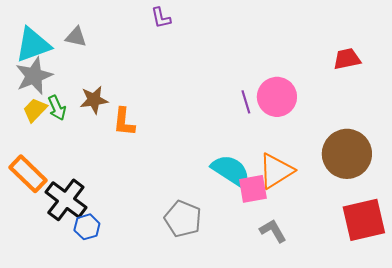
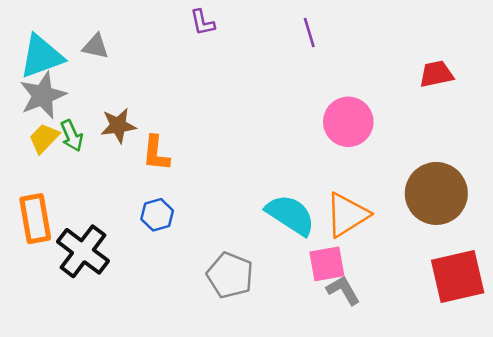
purple line: (246, 102) -> (309, 33), moved
orange rectangle: (28, 174) -> (35, 219), turned 36
pink square: (253, 189) -> (327, 264), moved
blue hexagon: (87, 227) -> (157, 215), moved

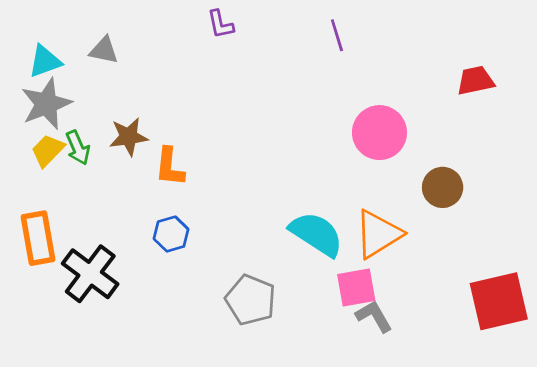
cyan triangle: (41, 56) -> (45, 61), size x0.7
brown circle: (436, 193) -> (443, 187), moved, size x0.6

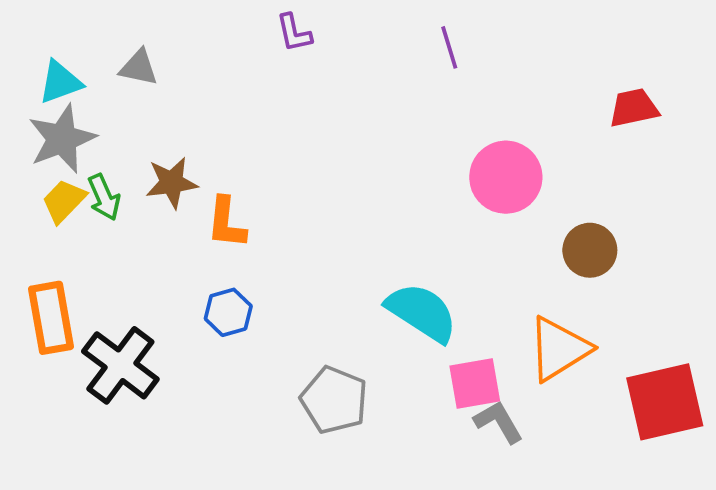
orange triangle: (378, 234) -> (559, 349), moved

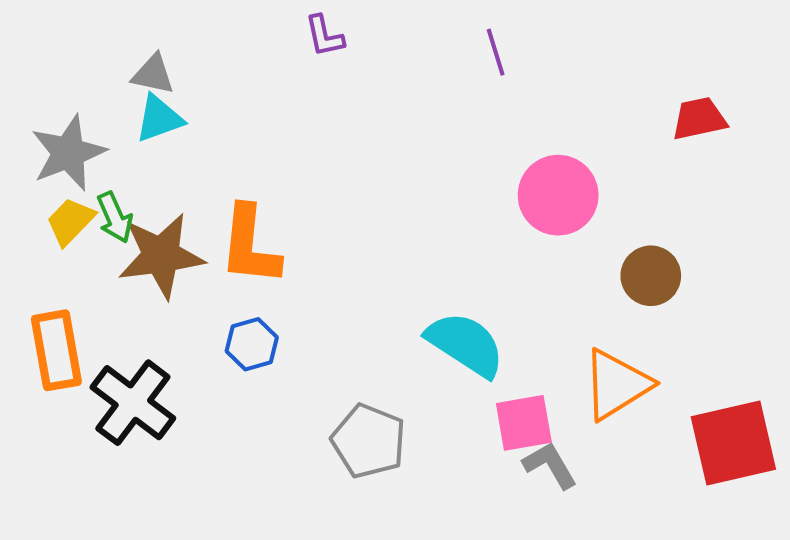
cyan triangle: (60, 82) -> (159, 119), moved
brown star: (172, 183) -> (161, 256), moved, size x1.5
orange L-shape: (226, 223) -> (250, 246), size x1.4

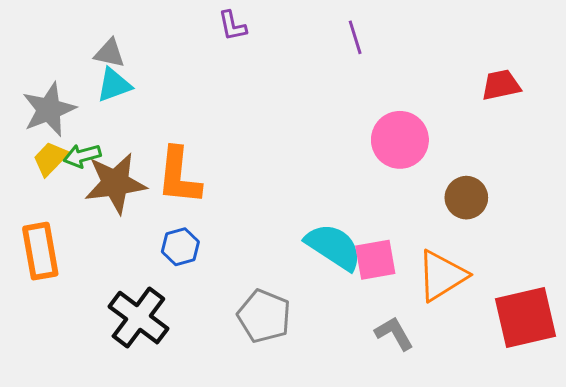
green arrow: (115, 217) -> (82, 156), turned 99
black cross: (133, 403) -> (138, 318), moved
pink square: (524, 423) -> (375, 260), moved

